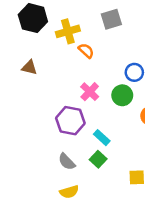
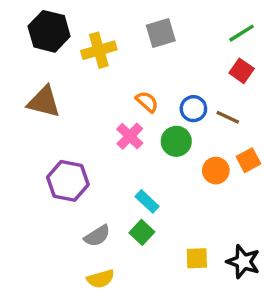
orange semicircle: (86, 51) -> (147, 102), moved
brown triangle: (29, 68) -> (44, 102), size x1.5
purple hexagon: (70, 121) -> (68, 181), moved
gray semicircle: (67, 162) -> (97, 236), turned -78

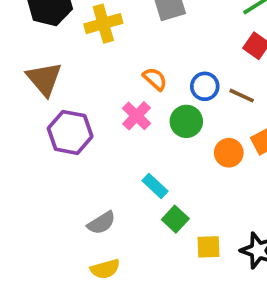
brown triangle: (44, 102) -> (44, 79), turned 36
purple hexagon: (68, 181) -> (70, 132), moved
green square: (142, 232) -> (175, 219), moved

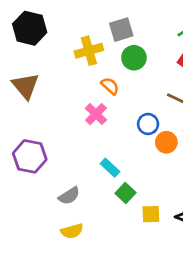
yellow cross: (103, 24) -> (89, 51), moved
blue circle: (205, 86) -> (148, 124), moved
green circle: (186, 121) -> (134, 58), moved
purple hexagon: (70, 132) -> (30, 156), moved

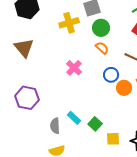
orange semicircle: (110, 86) -> (102, 48), moved
cyan rectangle: (110, 168) -> (74, 118), moved
gray semicircle: (69, 196) -> (55, 126), turned 119

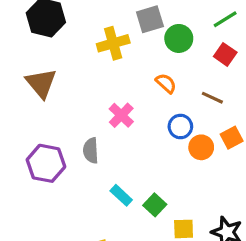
green circle: (101, 28) -> (179, 38), moved
gray semicircle: (55, 126) -> (91, 151), moved

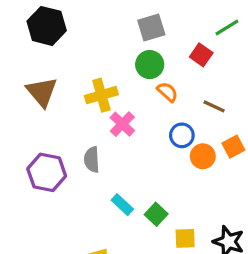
green circle: (179, 38) -> (150, 65), moved
yellow cross: (113, 43) -> (101, 95), moved
red square: (225, 54) -> (201, 55), moved

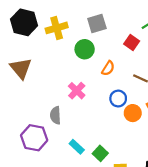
green circle: (150, 65) -> (85, 49), moved
orange semicircle: (167, 92) -> (108, 68), turned 80
yellow cross: (101, 95) -> (57, 28), moved
purple hexagon: (47, 172) -> (34, 138), moved

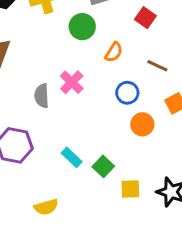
orange circle: (133, 113) -> (142, 124), moved
gray semicircle: (55, 115) -> (42, 96), moved

